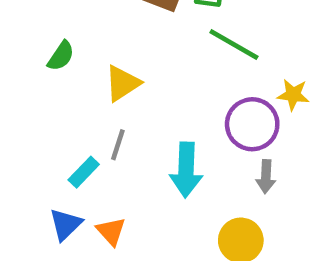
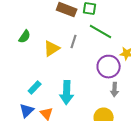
gray line: (118, 145) -> (74, 42), moved
cyan arrow: (186, 170) -> (67, 93), moved

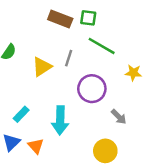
purple circle: (109, 67) -> (92, 89), moved
gray arrow: (115, 90) -> (119, 117), turned -48

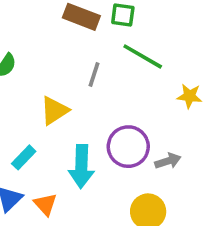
yellow triangle: (42, 67) -> (54, 111), moved
purple circle: (92, 89) -> (128, 147), moved
gray arrow: (119, 117) -> (168, 161), turned -63

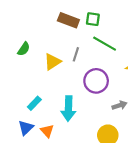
yellow triangle: (54, 111) -> (52, 62), moved
purple circle: (128, 147) -> (96, 81), moved

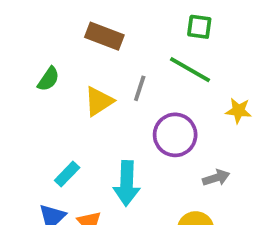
green square: (93, 19) -> (199, 27), moved
brown rectangle: (68, 20) -> (104, 36), moved

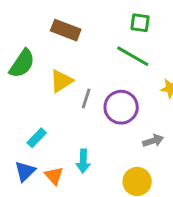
green semicircle: (48, 79) -> (22, 64), size x1.5
gray line: (140, 88) -> (86, 98), moved
cyan arrow: (127, 183) -> (83, 161), moved, size x0.7

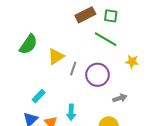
brown rectangle: (66, 30) -> (85, 15), moved, turned -48

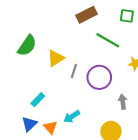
green square: (111, 16) -> (127, 16), moved
gray arrow: (120, 98) -> (123, 102), turned -80
cyan arrow: (71, 112) -> (72, 117), turned 56

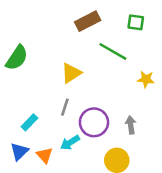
yellow triangle: (56, 58) -> (71, 73), moved
gray line: (74, 71) -> (65, 107), moved
purple circle: (99, 77) -> (94, 122), moved

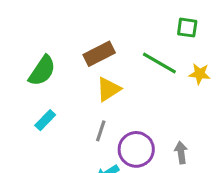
brown rectangle: (88, 21) -> (99, 54), moved
yellow star: (146, 79) -> (199, 74), moved
cyan rectangle: (29, 122) -> (45, 120), moved

